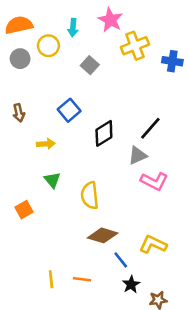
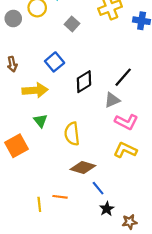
yellow arrow: (46, 144) -> (35, 90), size x1.6
orange square: (24, 210) -> (17, 146), size x1.5
yellow L-shape: (153, 244) -> (125, 150), moved
orange line: (82, 279) -> (60, 197), moved

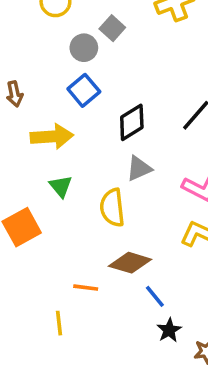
gray circle: (13, 19) -> (84, 48), moved
gray triangle: (112, 100) -> (139, 169), moved
orange line: (60, 197) -> (86, 288), moved

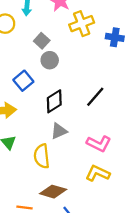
gray circle: (84, 48) -> (50, 60), moved

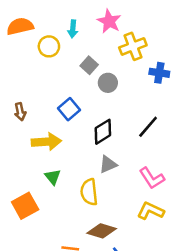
blue cross: (115, 37) -> (159, 73), moved
gray circle: (50, 60) -> (108, 83), moved
pink L-shape: (99, 144) -> (152, 178), turned 30

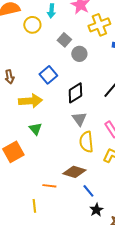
gray triangle: (108, 164) -> (79, 119), turned -42
yellow semicircle: (89, 192) -> (86, 142), moved

